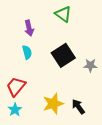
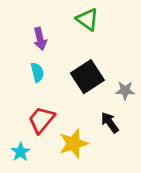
red trapezoid: (16, 87) -> (41, 120), moved
black arrow: (78, 107) -> (110, 123), moved

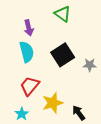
cyan semicircle: (37, 72) -> (27, 52), size x1.5
black arrow: (110, 123) -> (79, 113), moved
cyan star: (21, 152) -> (22, 114), moved

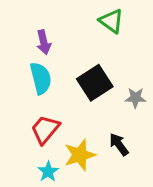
green triangle: (63, 14) -> (111, 21), moved
black arrow: (79, 113) -> (119, 144), moved
cyan star: (22, 114) -> (48, 172), moved

